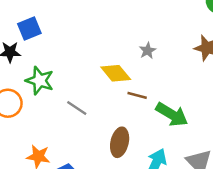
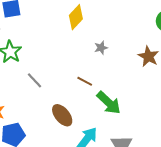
yellow diamond: (116, 73) -> (76, 17), moved, turned 70
brown ellipse: (120, 142) -> (62, 115), turned -65

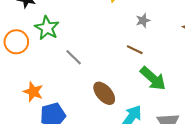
brown line: (85, 81) -> (135, 50), moved

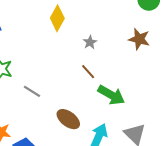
brown line: (135, 50) -> (88, 72), turned 35

